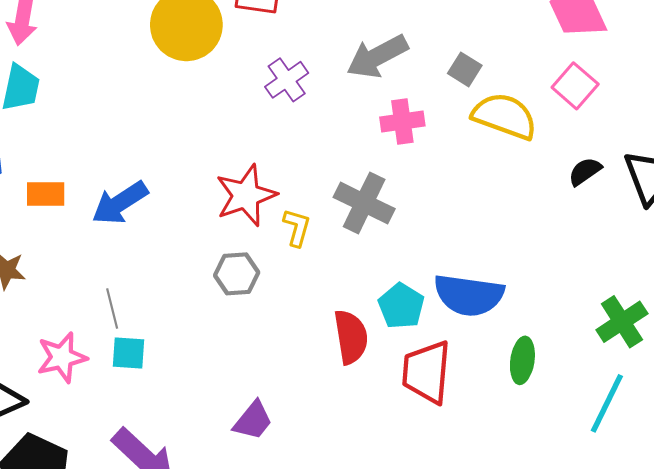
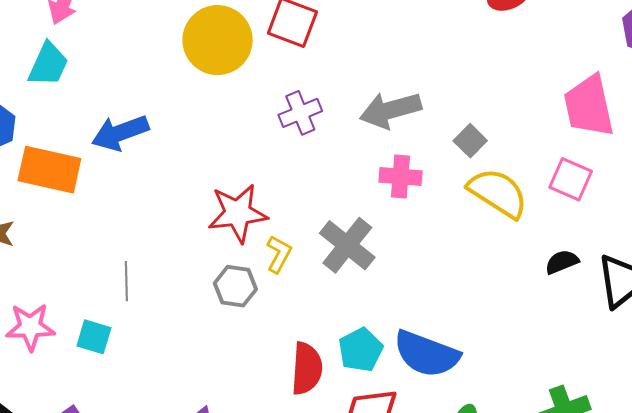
pink square: (575, 86) -> (571, 179), turned -30
orange rectangle: (46, 194) -> (49, 170), size x1.6
blue arrow: (120, 203) -> (120, 133), moved
gray hexagon: (237, 274) -> (235, 286), moved
gray line: (112, 308) -> (126, 281), moved

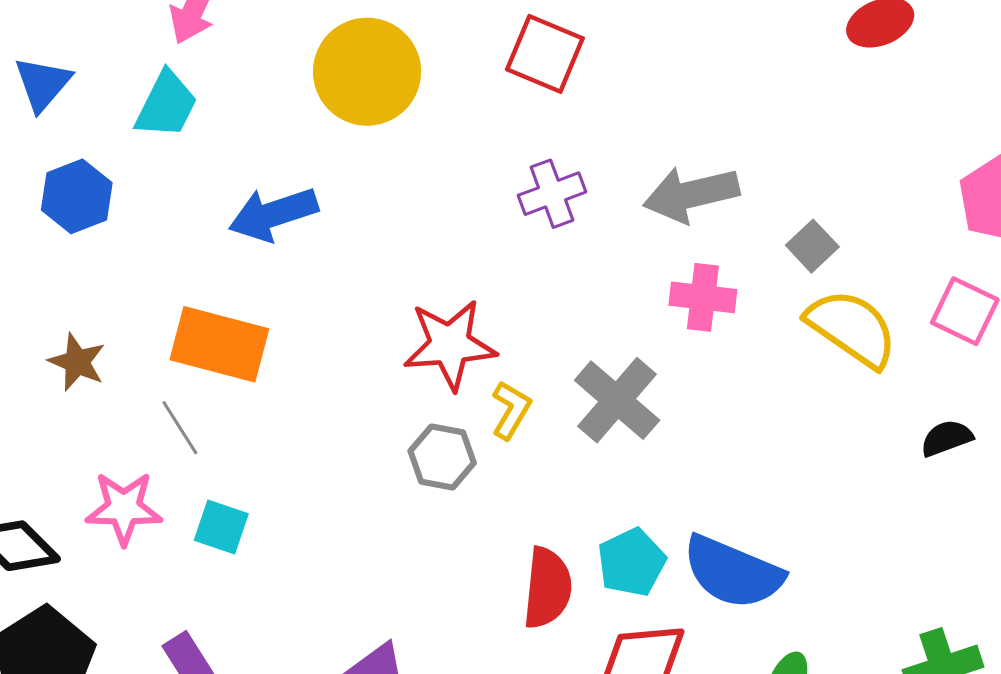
yellow circle: (218, 40) -> (367, 72), moved
orange rectangle: (49, 170) -> (219, 344), moved
gray line: (126, 281) -> (180, 428), moved, turned -33

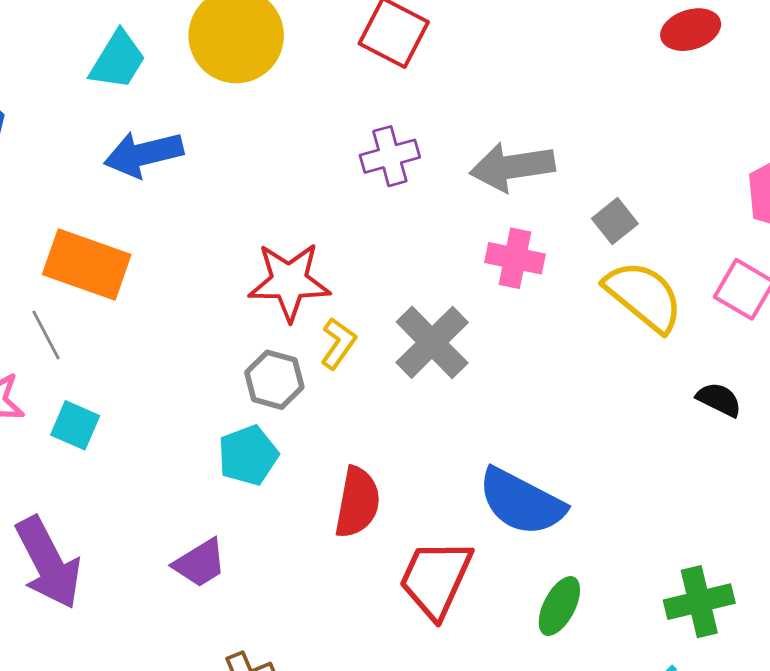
cyan trapezoid: (166, 105) -> (118, 60), moved
black semicircle: (947, 438) -> (719, 400), turned 42
cyan pentagon: (632, 562) -> (248, 455), moved

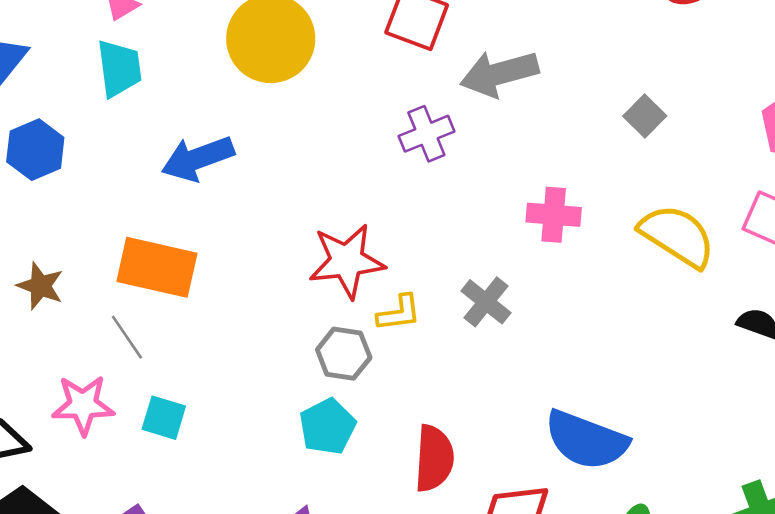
cyan trapezoid: (118, 60) -> (119, 68), moved, turned -32
gray arrow: (512, 167) -> (499, 74), moved
gray square: (615, 221) -> (645, 116), moved
gray cross: (432, 342) -> (486, 302), size x0.7
yellow L-shape: (338, 343) -> (399, 313), turned 54

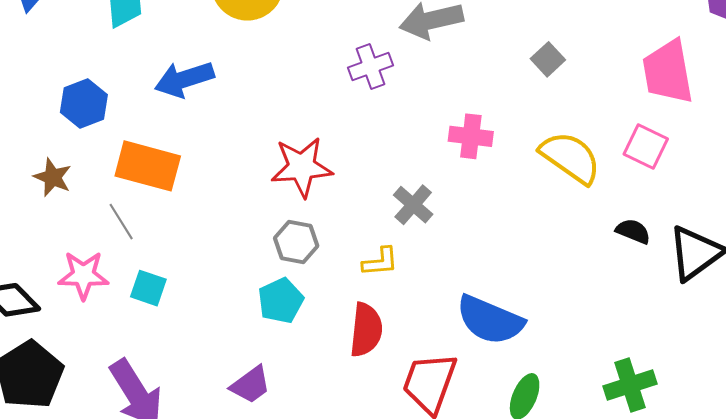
blue hexagon: (35, 150) -> (84, 104), moved
yellow L-shape: (399, 313) -> (380, 262), moved

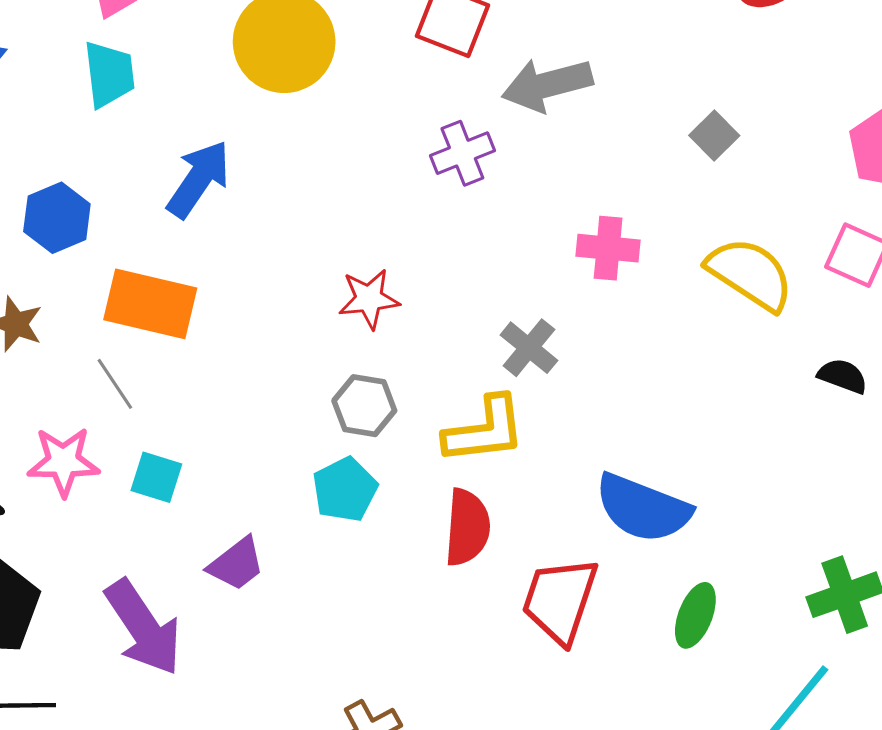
blue arrow: (184, 79) -> (198, 179), turned 144
red star: (302, 167) -> (369, 299), size x0.7
yellow L-shape: (380, 262) -> (485, 430), size x1.6
purple trapezoid: (251, 385) -> (236, 564), moved

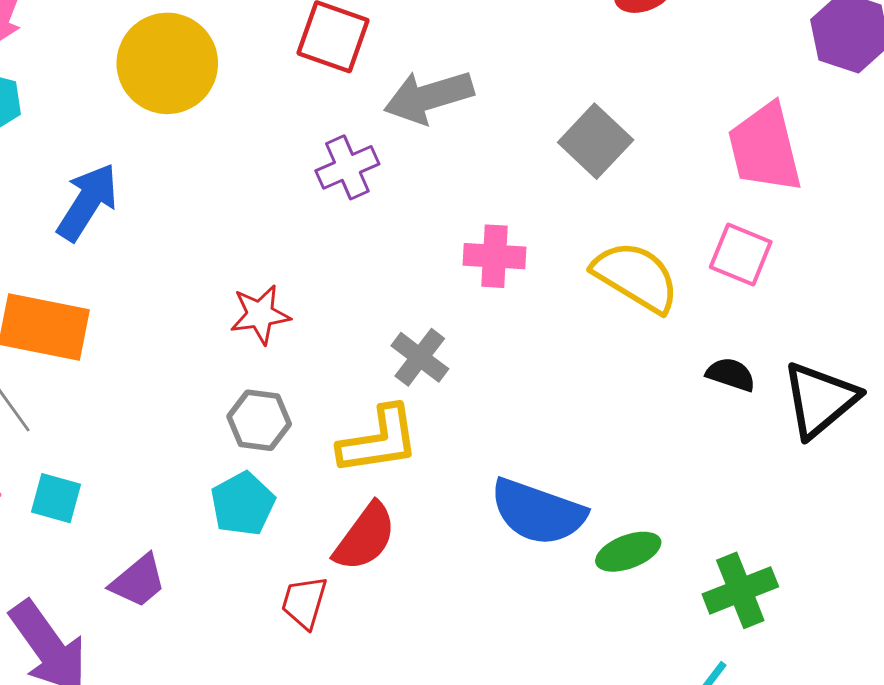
gray square: (714, 135) -> (596, 141), size x1.5
red semicircle: (467, 527) -> (365, 537), turned 34
red trapezoid: (560, 600) -> (304, 602), moved, size x0.6
green ellipse: (695, 615) -> (628, 552), moved, turned 50

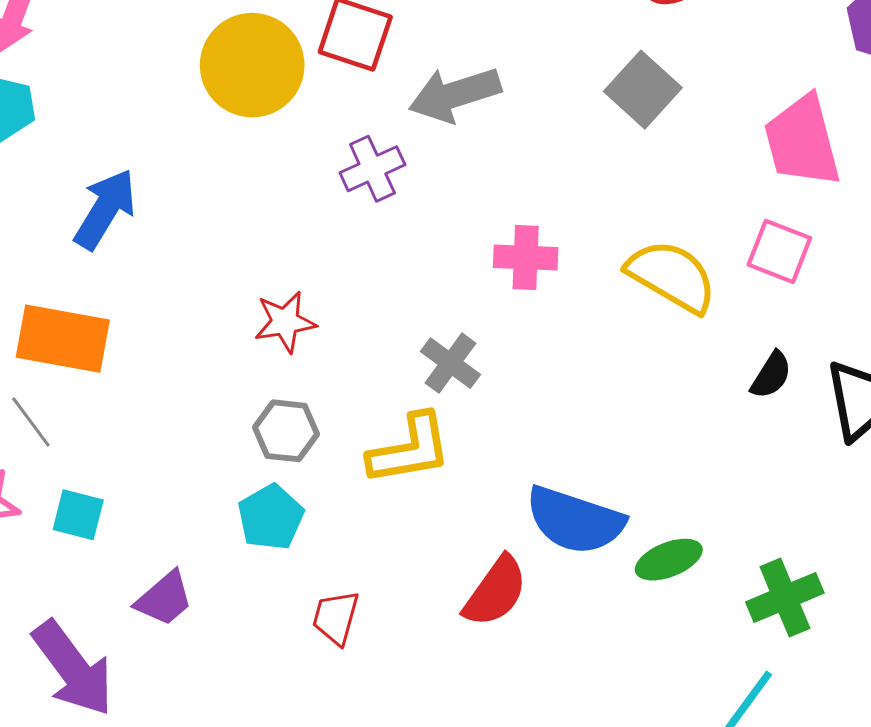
yellow circle: (167, 63) -> (252, 65), moved
gray square: (596, 141) -> (643, 90), moved
black semicircle: (731, 374) -> (771, 375), turned 105
red semicircle: (365, 537) -> (496, 592), moved

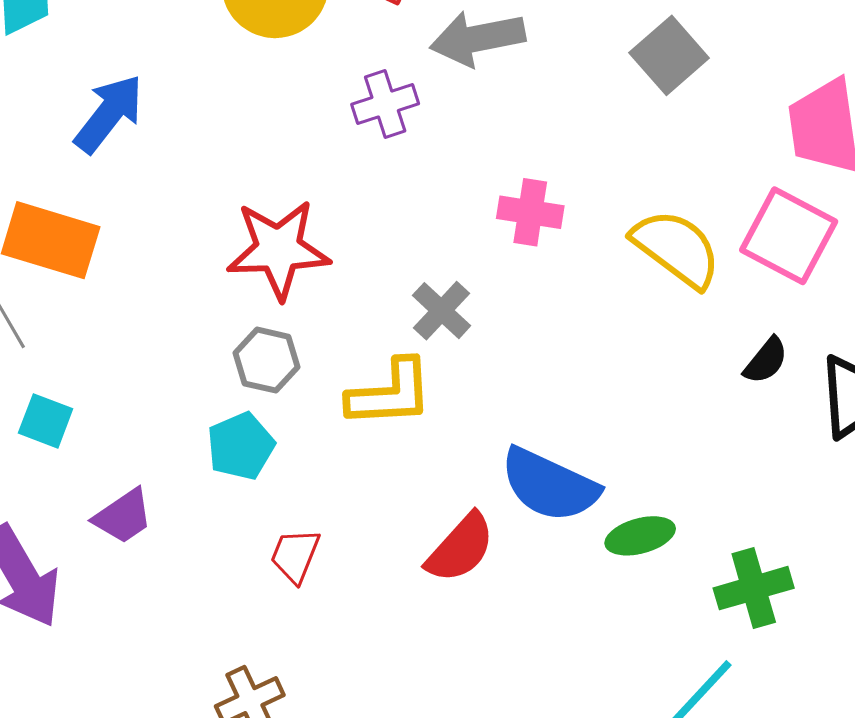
pink square: (779, 251) -> (789, 236), size x1.4
red star: (285, 322) -> (278, 249), size x1.6

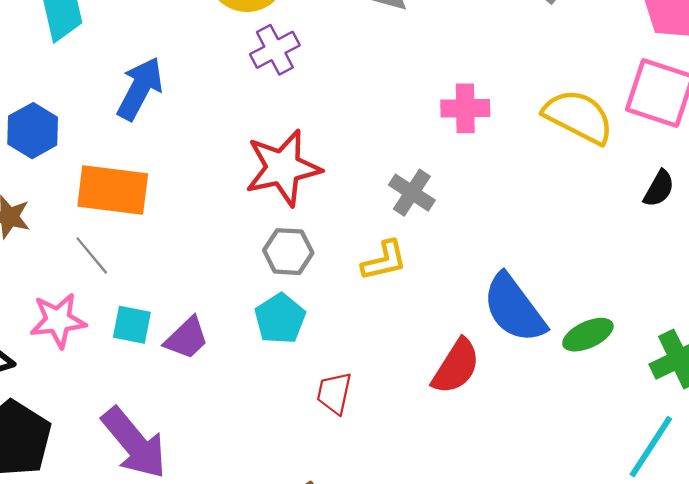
purple cross: (385, 104) -> (275, 50), moved
yellow L-shape: (390, 393) -> (384, 261), size x0.7
blue semicircle: (549, 485) -> (514, 308), turned 38
purple trapezoid: (123, 516) -> (187, 338), moved

